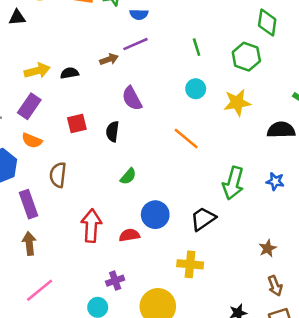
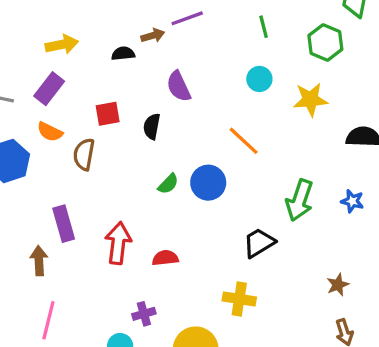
black semicircle: (70, 73) -> (123, 54), moved
brown semicircle: (58, 175) -> (84, 154), moved
purple rectangle: (29, 204) -> (64, 224), moved
blue circle: (155, 215) -> (208, 183), moved
pink line: (40, 290) -> (48, 320), turned -40

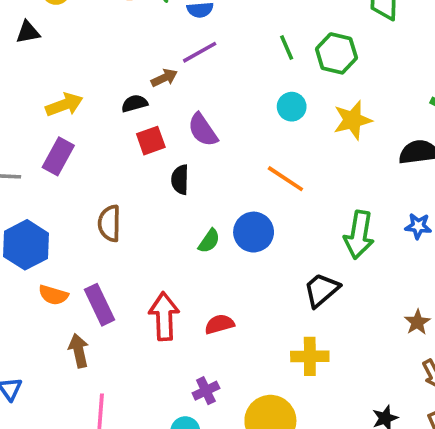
green hexagon: (325, 42) -> (336, 53), moved
red square: (108, 114) -> (151, 141), moved
orange semicircle: (50, 132) -> (53, 295), moved

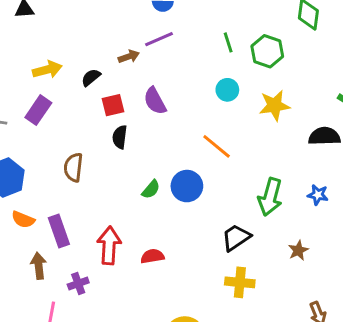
black semicircle: (135, 103) -> (91, 77), moved, turned -30
black semicircle: (180, 180) -> (120, 137), moved
brown star: (417, 322) -> (298, 250), moved
yellow cross: (310, 356) -> (240, 282), moved
purple cross: (206, 391) -> (78, 284), moved

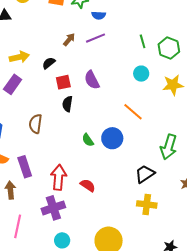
brown arrow: (129, 57) -> (69, 40), moved, turned -32
green semicircle: (151, 189) -> (88, 140), turned 104
red semicircle: (152, 256) -> (88, 185), turned 42
purple cross: (78, 284) -> (53, 208), moved, size x1.6

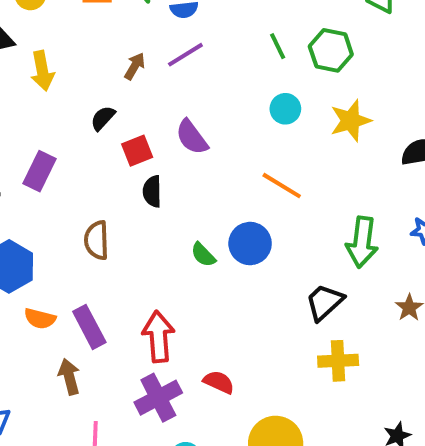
yellow arrow: (19, 57) -> (42, 71), moved, turned 102
red semicircle: (88, 185) -> (219, 382), moved

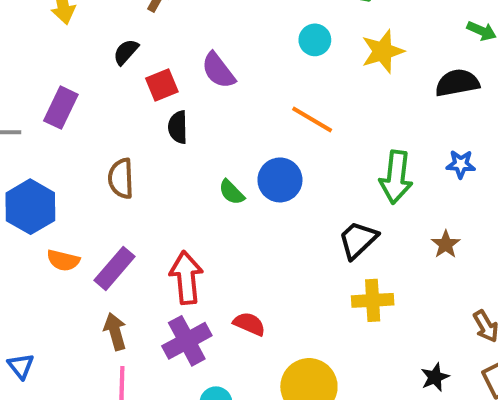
purple rectangle: (89, 327) -> (115, 268), turned 69
brown arrow: (69, 377) -> (115, 332), moved

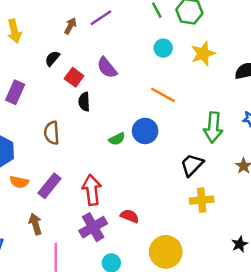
red square: (162, 85) -> (74, 77), turned -30
green semicircle: (232, 192) -> (117, 139), turned -70
brown arrow: (115, 332) -> (35, 224), moved

